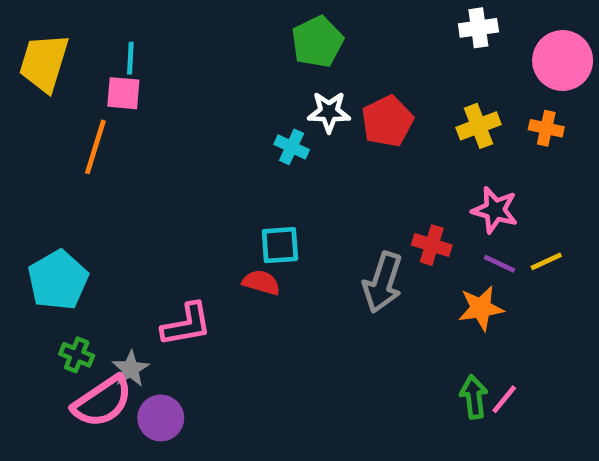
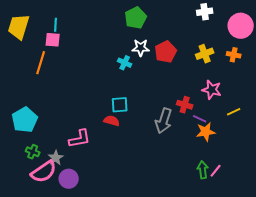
purple line: (500, 264) -> (200, 119), moved

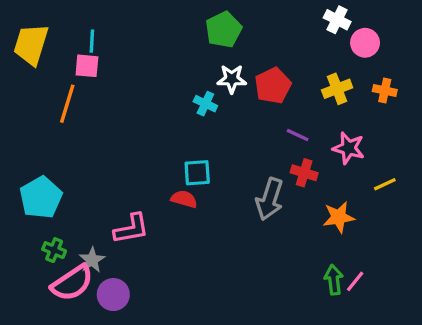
white cross: (205, 12) -> (337, 20), turned 35
pink circle: (241, 26) -> (365, 43), moved, size x0.7
purple line: (200, 119) -> (298, 135), moved

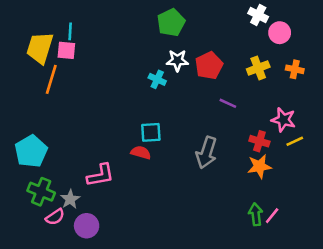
yellow trapezoid: (31, 44) -> (40, 48), moved
pink star: (349, 148) -> (283, 120), moved
red cross: (304, 173) -> (259, 141), moved
green cross: (54, 250) -> (41, 192), size x1.5
pink semicircle: (72, 283) -> (55, 217), size x0.6

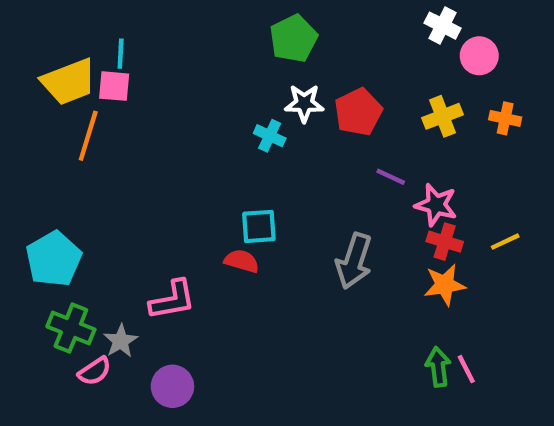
yellow trapezoid: (40, 48) -> (69, 82), turned -128
pink star: (283, 120) -> (436, 205), moved
pink line: (272, 216) -> (466, 369), turned -66
purple circle: (87, 226) -> (172, 386), moved

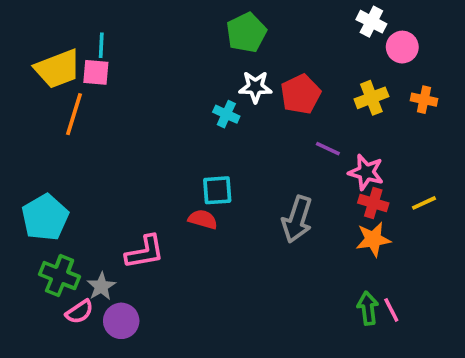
purple circle: (172, 386) -> (121, 321), moved

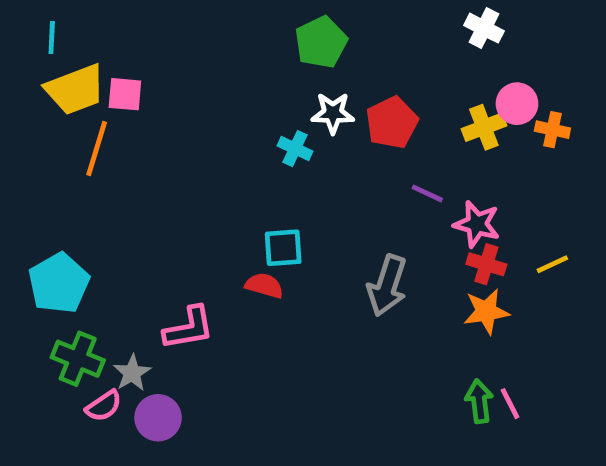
cyan line: (101, 45) -> (52, 38), moved
pink circle: (402, 47) -> (517, 104), moved

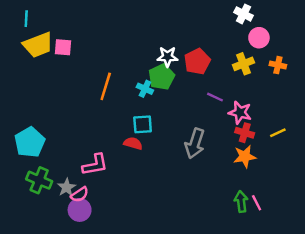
green pentagon: (321, 42) -> (162, 77), moved
pink circle: (517, 104) -> (259, 38), moved
orange line: (97, 149) -> (106, 86), moved
cyan cross: (295, 149) -> (145, 89), moved
pink semicircle: (104, 406) -> (80, 194), moved

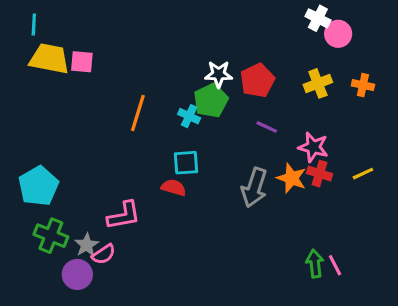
pink circle: (259, 38) -> (338, 34), moved
yellow trapezoid: (38, 45) -> (49, 59), turned -148
purple line: (215, 97) -> (267, 127), moved
orange star: (245, 156) -> (292, 178), moved, turned 30
purple circle: (80, 210) -> (77, 274), moved

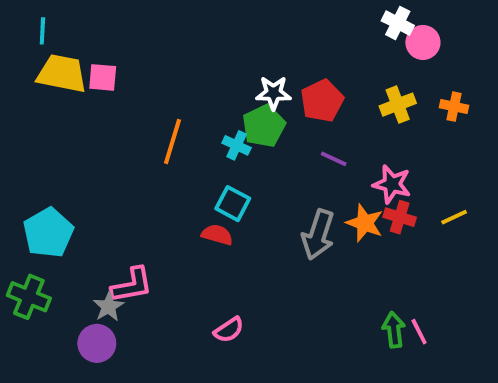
cyan square: (186, 163) -> (233, 204), turned 32
pink L-shape: (124, 215) -> (132, 285), moved
green cross: (51, 236) -> (29, 297), moved
pink semicircle: (104, 254) -> (229, 330), moved

